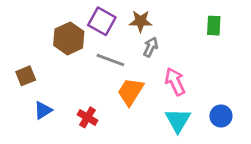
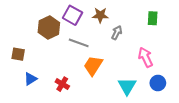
gray arrow: (151, 47) -> (117, 33), moved
brown square: (26, 76) -> (18, 54), turned 32
pink arrow: (175, 82) -> (146, 57), moved

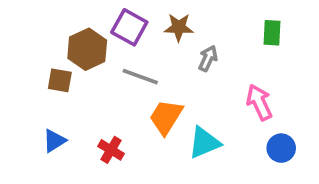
brown square: (18, 54) -> (60, 80), moved
cyan triangle: (127, 86) -> (204, 143), moved, turned 36

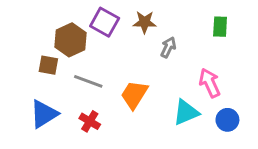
gray line: (140, 77) -> (88, 81), moved
blue triangle: (54, 141) -> (44, 114), size x1.5
cyan triangle: (204, 143) -> (186, 112), moved

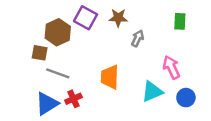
gray line: (88, 81) -> (58, 73), moved
orange trapezoid: (134, 95) -> (110, 77), turned -30
blue triangle: (44, 114) -> (47, 104), moved
red cross: (90, 121) -> (73, 99), turned 35

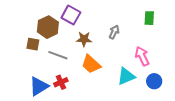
brown star: (118, 18) -> (84, 39), moved
gray line: (58, 73) -> (58, 55), moved
orange trapezoid: (110, 77) -> (91, 64), turned -50

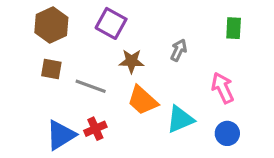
brown hexagon: (48, 27) -> (51, 25), moved
cyan triangle: (126, 76) -> (180, 119), moved
blue circle: (154, 81) -> (227, 133), moved

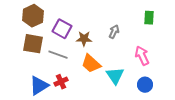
purple square: (111, 23) -> (62, 29), moved
brown square: (51, 69) -> (33, 44), size x1.5
cyan triangle: (180, 119) -> (115, 76), turned -42

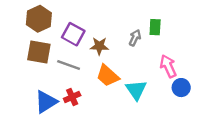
green rectangle: (149, 18) -> (155, 27), moved
blue circle: (145, 85) -> (181, 88), moved

